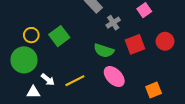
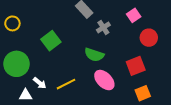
yellow circle: (31, 35) -> (12, 23), moved
red circle: (165, 41) -> (149, 38), moved
red square: (135, 44) -> (136, 66), moved

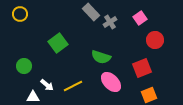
yellow circle: (12, 23) -> (20, 14), moved
gray cross: (103, 27) -> (110, 22), moved
green circle: (16, 64) -> (24, 66), size x0.6

